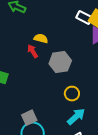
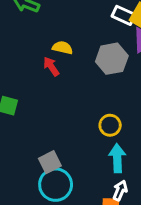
gray hexagon: (60, 62) -> (112, 59), moved
cyan arrow: (76, 117) -> (117, 158), turned -48

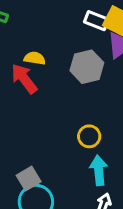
red arrow: (51, 66) -> (24, 79), size x1.5

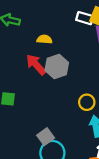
yellow semicircle: (35, 58) -> (44, 39), moved
gray hexagon: (87, 67) -> (57, 67), moved

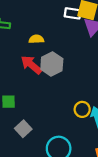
yellow circle: (87, 102) -> (82, 109), moved
gray square: (46, 137) -> (23, 129), moved

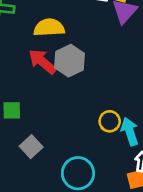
yellow semicircle: (36, 39) -> (49, 28), size x1.5

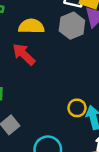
gray hexagon: (70, 61) -> (72, 26), moved

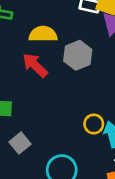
gray hexagon: (72, 26) -> (78, 55), moved

